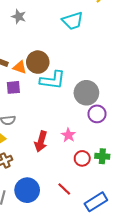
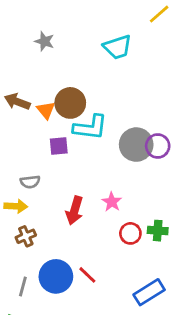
orange triangle: (20, 67) -> (46, 110), turned 32
purple square: (13, 87) -> (59, 146), moved
purple circle: (97, 114) -> (158, 146), moved
red line: (64, 189) -> (87, 275), moved

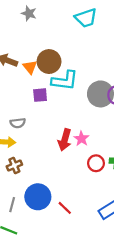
red arrow: (75, 210) -> (65, 140), moved
red line: (87, 275) -> (65, 208), moved

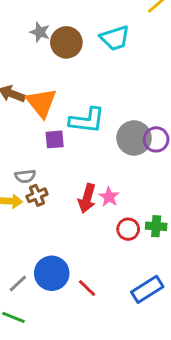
brown circle: (49, 62) -> (66, 42), moved
orange triangle: (30, 67) -> (41, 103), size x1.6
brown cross: (14, 165) -> (37, 195), moved
gray line: (12, 205) -> (18, 284), turned 32

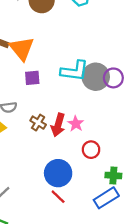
cyan L-shape: (87, 120) -> (75, 71), moved
brown cross: (37, 195) -> (38, 123), moved, turned -35
green cross: (156, 226) -> (113, 175), moved
blue circle: (52, 273) -> (58, 173), moved

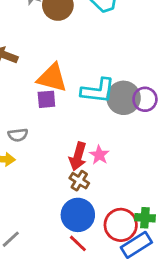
orange triangle: (22, 49) -> (52, 78), moved, turned -36
brown cross: (38, 123) -> (79, 181), moved
red circle: (91, 150) -> (121, 225), moved, size x1.5

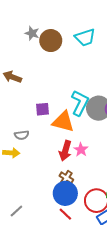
orange triangle: (52, 78) -> (63, 122), moved
cyan L-shape: (98, 91) -> (80, 103), turned -70
brown cross: (79, 181) -> (66, 178), moved

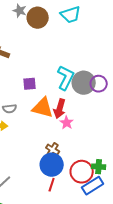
orange triangle: (63, 122) -> (43, 108), moved
red arrow: (65, 151) -> (60, 109), moved
red line: (65, 214) -> (52, 185), turned 64

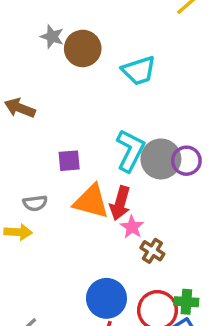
cyan trapezoid: (71, 15) -> (139, 71), moved
brown cross: (53, 150) -> (152, 251), moved

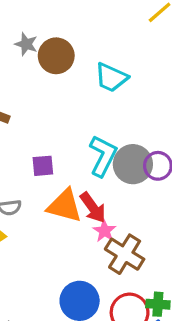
cyan trapezoid: (139, 71) -> (111, 77), turned 42
red arrow: (120, 203) -> (93, 207), turned -52
brown cross: (152, 251) -> (125, 254), size x1.6

